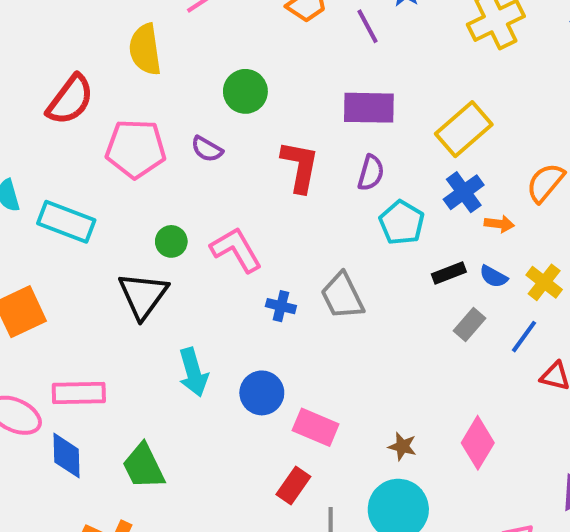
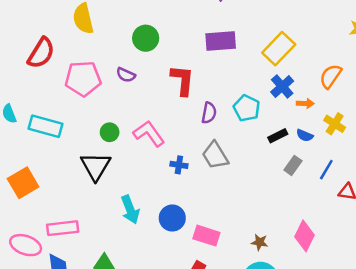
purple semicircle: (371, 173) -> (209, 113), moved
yellow cross: (544, 282) -> (335, 124), moved

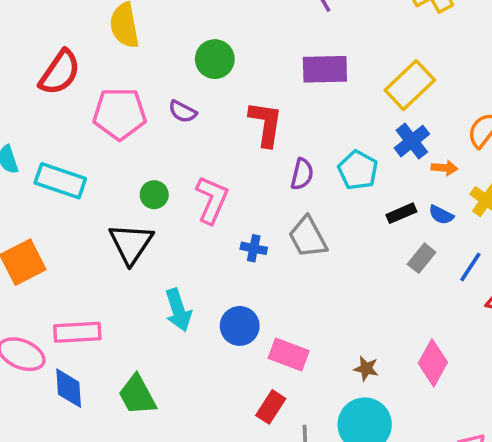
pink L-shape: (149, 134) -> (212, 200), turned 56

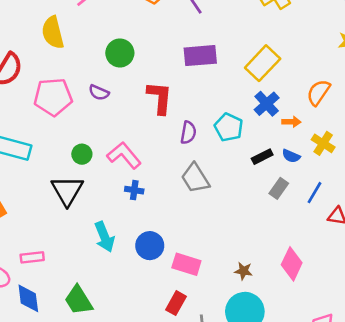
pink L-shape: (212, 200) -> (124, 155), turned -60
blue cross: (254, 248) -> (134, 190), moved
pink rectangle: (77, 332) -> (32, 257), size x0.7

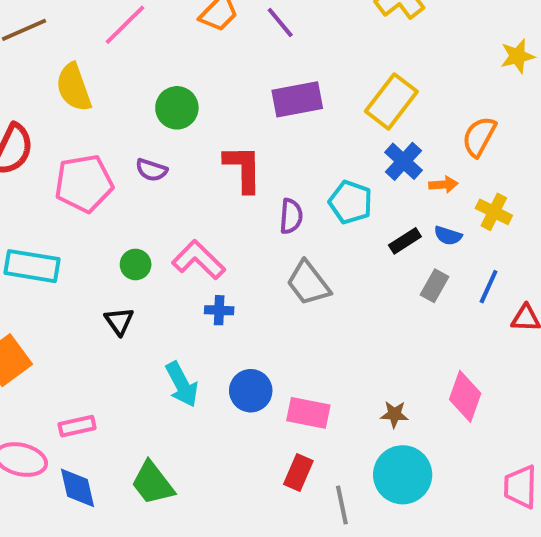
black triangle: (67, 191) -> (119, 321), size x0.6

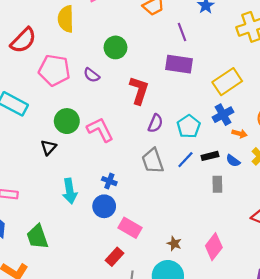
purple line: (280, 22) -> (182, 32), moved
green circle: (136, 264) -> (67, 121), size x1.5
gray rectangle: (435, 286) -> (217, 184), turned -49
blue line: (489, 287) -> (185, 160), moved
blue cross: (219, 310) -> (109, 181), moved

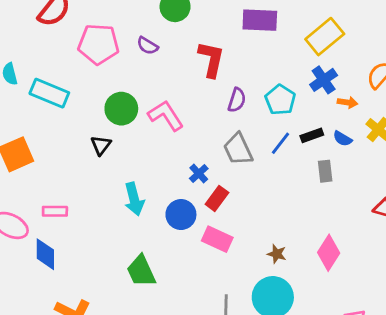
blue cross: (109, 181) -> (199, 174), moved, turned 32
green trapezoid: (37, 237) -> (141, 271), moved
red rectangle: (115, 257) -> (217, 198), moved

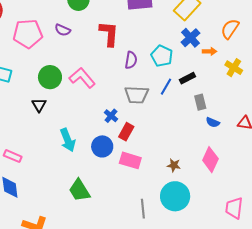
blue semicircle: (342, 139) -> (213, 122), moved
gray trapezoid: (238, 149) -> (137, 95), turned -55
pink rectangle: (55, 211) -> (13, 156), turned 30

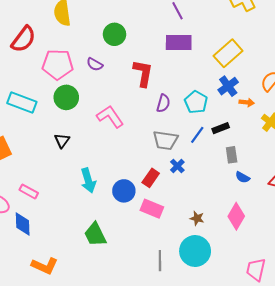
green circle: (50, 77) -> (66, 97), moved
blue cross: (111, 116) -> (177, 166), moved

